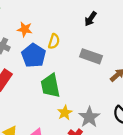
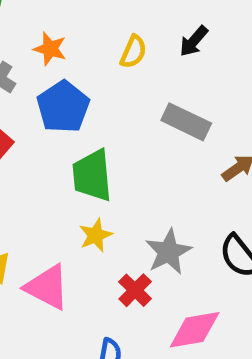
yellow semicircle: (54, 41) -> (133, 52), moved
yellow star: (65, 113) -> (96, 235), moved

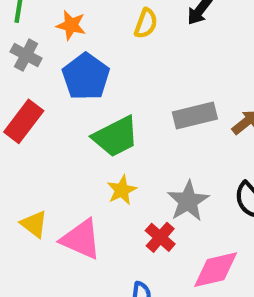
gray rectangle: (186, 122) -> (195, 116), moved, turned -36
green trapezoid: (92, 175) -> (116, 137), turned -108

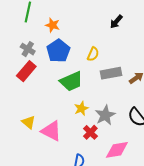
yellow semicircle: (146, 23) -> (93, 54), moved
gray cross: (26, 55) -> (28, 49), moved
yellow star: (122, 190) -> (81, 108), moved

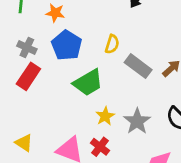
gray rectangle: (111, 73) -> (138, 66), turned 54
yellow triangle: (29, 122) -> (24, 143), moved
red cross: (90, 132) -> (100, 147), moved

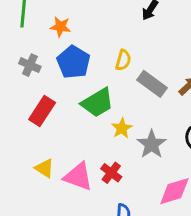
red rectangle: (28, 76) -> (42, 111), moved
yellow star: (105, 116) -> (122, 128), moved
yellow triangle: (24, 143) -> (44, 168), moved

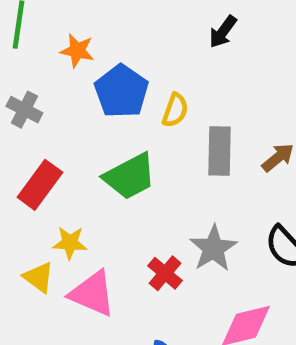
blue pentagon: (73, 62) -> (121, 91), moved
gray rectangle: (152, 84) -> (219, 151), turned 52
yellow star: (122, 128) -> (70, 243), moved, turned 30
red cross: (111, 173) -> (165, 273), moved

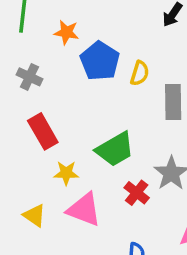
green trapezoid: (130, 176) -> (115, 149), moved
red rectangle: (40, 185) -> (43, 131), turned -64
yellow triangle: (39, 277) -> (34, 216), moved

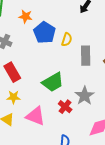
yellow star: (66, 173) -> (14, 97), moved

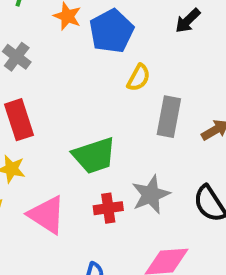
blue pentagon: (44, 33) -> (111, 31), moved
red cross: (65, 107) -> (108, 208), turned 32

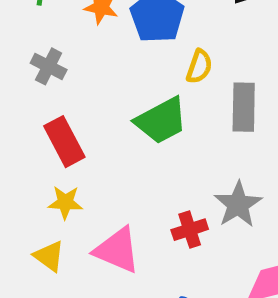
green trapezoid: (94, 156) -> (161, 121), moved

